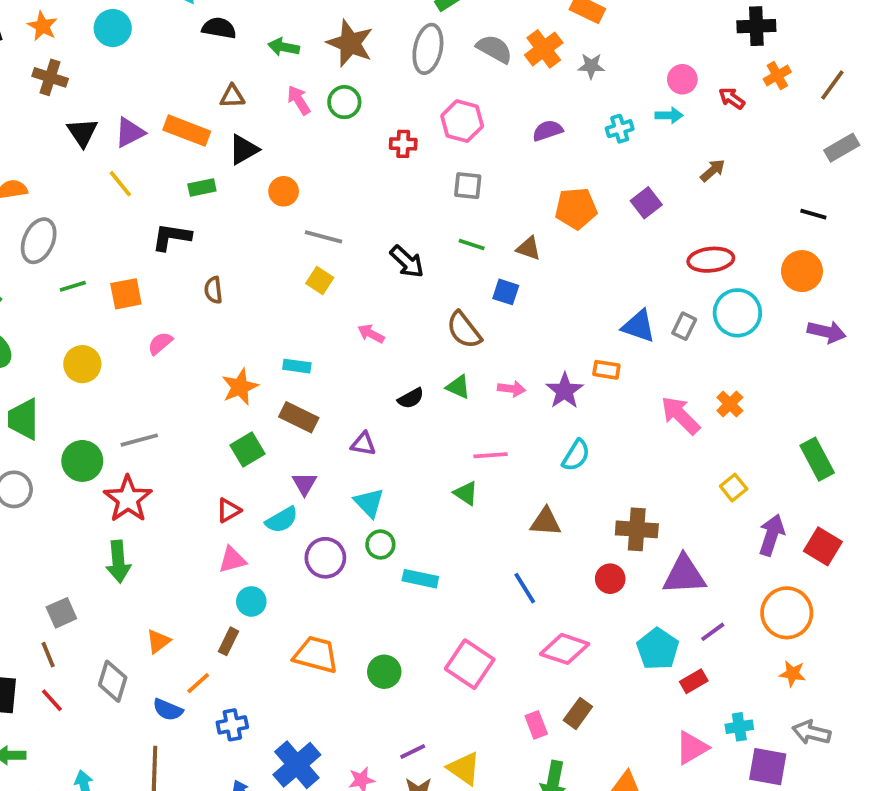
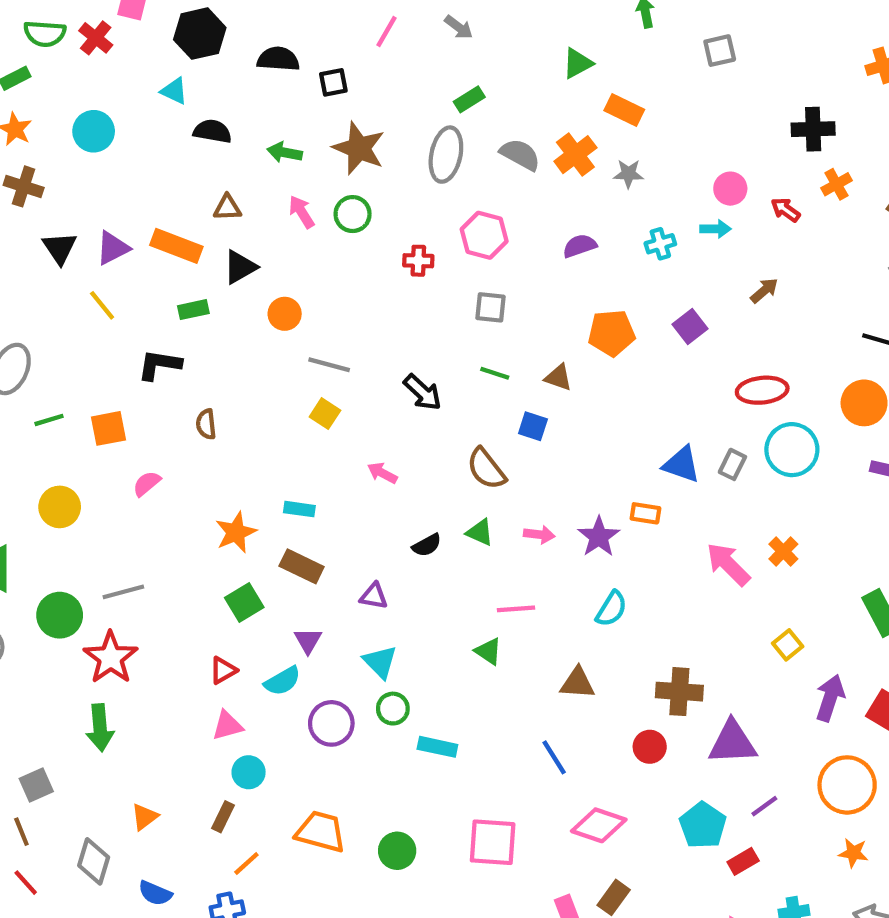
pink square: (470, 664) -> (493, 842), turned -30
orange line: (198, 683) -> (246, 864), moved

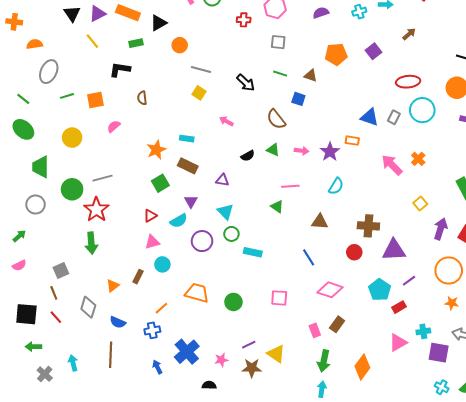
brown rectangle: (223, 817) -> (138, 277), moved
pink square: (493, 842) -> (279, 298), size x0.7

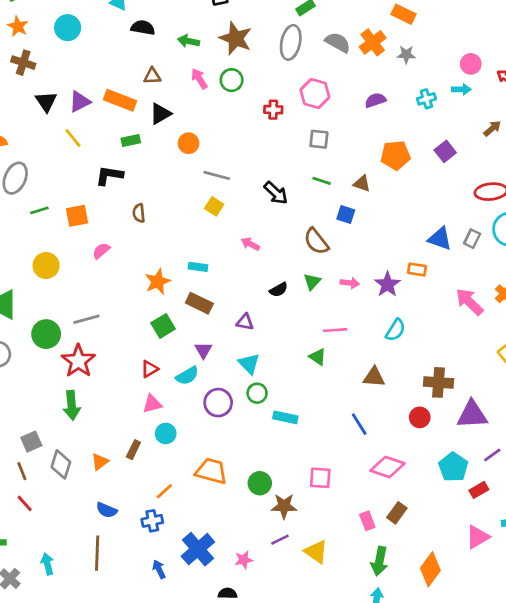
green triangle: (273, 150) -> (312, 282), turned 48
gray diamond: (88, 307) -> (61, 464), moved
brown star: (252, 368) -> (284, 506), moved

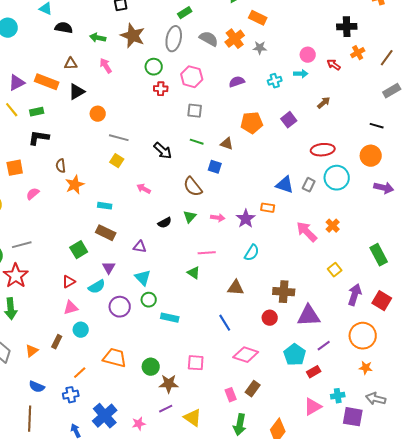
green circle: (232, 80) -> (154, 67), moved
green rectangle: (131, 141) -> (37, 112), moved
orange star: (158, 282) -> (75, 185), moved

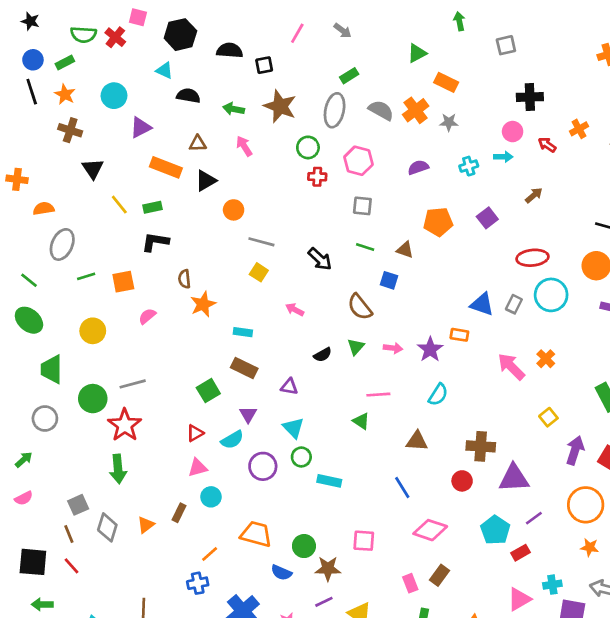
black cross: (347, 27) -> (530, 97), moved
purple triangle: (17, 83) -> (141, 128), moved
blue semicircle: (37, 387) -> (281, 573), moved

